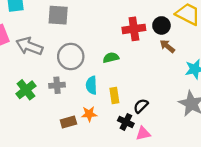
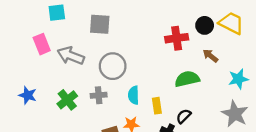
black circle: (161, 25) -> (205, 25), moved
green semicircle: (111, 58) -> (187, 79), moved, size x1.5

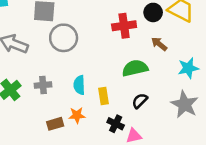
gray circle: (113, 66) -> (64, 38), moved
black semicircle: (184, 116) -> (140, 101), moved

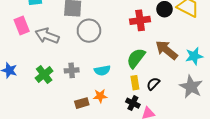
brown arrow: (159, 44) -> (167, 50), moved, size x1.6
green semicircle: (135, 68) -> (136, 58), moved, turned -40
cyan semicircle: (79, 85) -> (102, 70), turned -98
yellow rectangle: (104, 96) -> (135, 83), moved

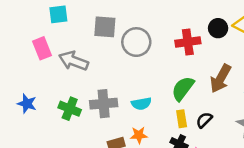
gray circle: (89, 31) -> (136, 42), moved
brown arrow: (167, 50) -> (221, 78), turned -100
gray cross: (72, 70) -> (104, 104), size x1.5
green cross: (44, 74) -> (70, 109), turned -30

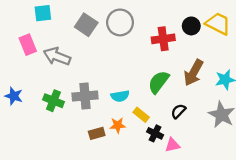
gray square: (105, 27) -> (86, 25), turned 30
gray circle: (136, 42) -> (120, 22), moved
yellow rectangle: (182, 119) -> (141, 115), moved, turned -42

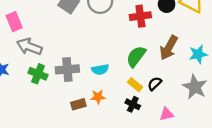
gray arrow: (57, 56) -> (29, 47), moved
yellow rectangle: (141, 115) -> (135, 85), moved
pink triangle: (173, 145) -> (167, 114), moved

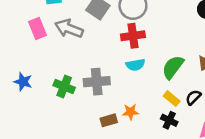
red cross: (140, 16) -> (133, 36), moved
gray arrow: (29, 47) -> (69, 28), moved
cyan semicircle: (100, 69) -> (135, 65), moved

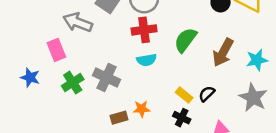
pink rectangle: (38, 28) -> (56, 50), moved
green semicircle: (173, 67) -> (185, 40), moved
gray cross: (97, 82) -> (106, 78), turned 30
green cross: (64, 86) -> (73, 83), turned 35

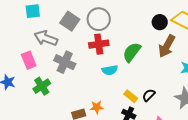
brown arrow: (223, 52) -> (167, 46), moved
cyan semicircle: (147, 60) -> (110, 70), moved
gray cross: (106, 78) -> (65, 62), moved

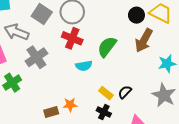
red cross: (99, 44) -> (72, 38), turned 30
gray cross: (65, 62) -> (36, 57), turned 30

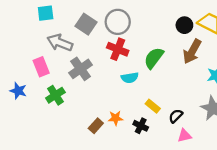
black semicircle: (125, 92) -> (176, 116), moved
brown rectangle: (51, 112) -> (96, 126), turned -32
black cross: (104, 112) -> (141, 126), moved

